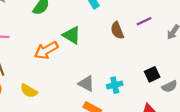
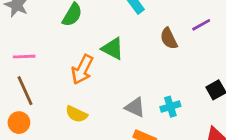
orange arrow: (46, 50) -> (82, 69), turned -30
yellow semicircle: (29, 91) -> (76, 114), moved

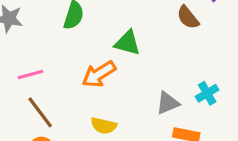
orange arrow: (82, 69) -> (99, 74), turned 44
gray triangle: (135, 107) -> (168, 103), turned -35

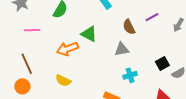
pink line: (31, 74) -> (32, 30), moved
gray triangle: (168, 103) -> (122, 49), moved

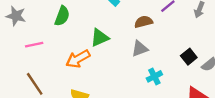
brown semicircle: (129, 27) -> (144, 22), turned 112
green triangle: (89, 34) -> (100, 38), turned -42

